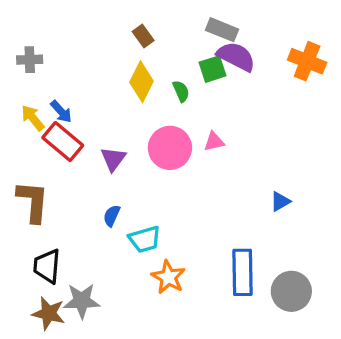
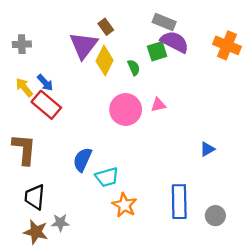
purple triangle: (113, 159) -> (84, 45), moved, size x1.5
blue semicircle: (112, 216) -> (82, 160), size x1.5
gray circle: (291, 291) -> (215, 216), size x0.7
gray star: (82, 301) -> (60, 223), size x0.7

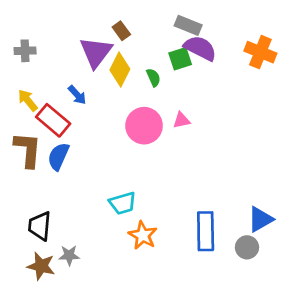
blue arrow: (45, 83) -> (77, 95), moved
brown L-shape: (24, 149) -> (28, 150), moved
blue triangle: (207, 149) -> (260, 219), moved, size x1.5
blue semicircle: (82, 160) -> (58, 156), moved

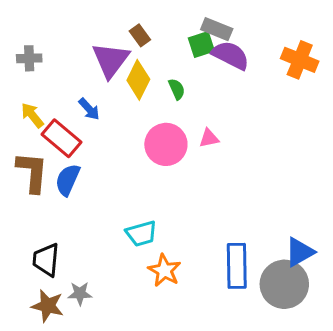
green square: (180, 59) -> (201, 45), moved
gray circle: (247, 247) -> (284, 284), size x1.8

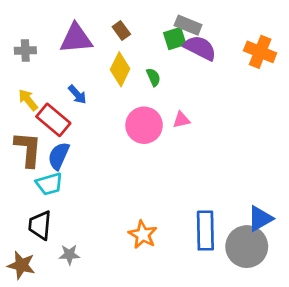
purple triangle: (111, 60) -> (76, 39), moved, turned 48
cyan trapezoid: (141, 234) -> (49, 184), moved
brown star: (48, 306) -> (21, 265), moved

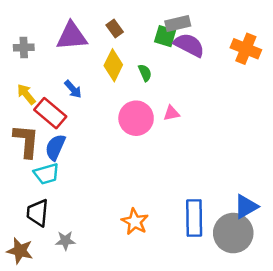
gray rectangle: (188, 25) -> (178, 24), turned -35
green square: (175, 39) -> (165, 36), turned 35

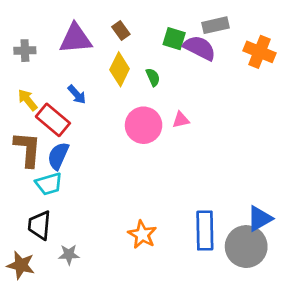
gray rectangle: (178, 24) -> (216, 25), moved

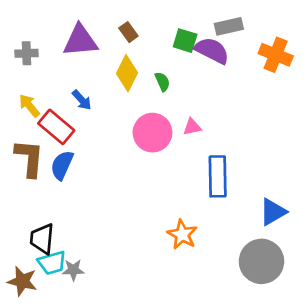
cyan trapezoid: (49, 184) -> (52, 263), moved
blue triangle: (260, 219) -> (273, 212), moved
blue rectangle: (205, 231) -> (218, 176), moved
orange star: (142, 235) -> (182, 234), moved

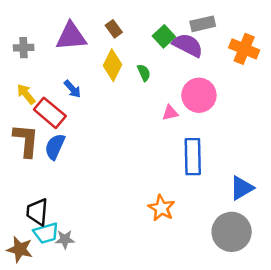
green square: (185, 41) -> (164, 36), turned 30
pink circle: (153, 133) -> (199, 95), moved

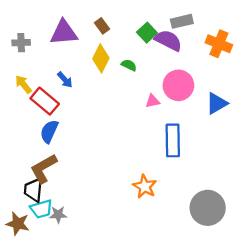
green semicircle: (144, 73) -> (129, 65), turned -40
brown L-shape: (26, 140) -> (44, 169), moved, turned -124
blue triangle: (242, 188) -> (217, 103), moved

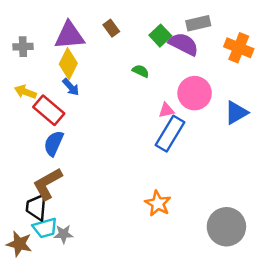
yellow diamond: (101, 58) -> (68, 64), moved
yellow arrow: (23, 84) -> (25, 92), turned -30
blue rectangle: (173, 140) -> (170, 134), moved, turned 32

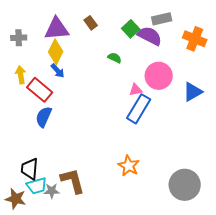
yellow arrow: (25, 92) -> (21, 75), turned 60
brown L-shape: (47, 184) -> (73, 181), moved, turned 104

